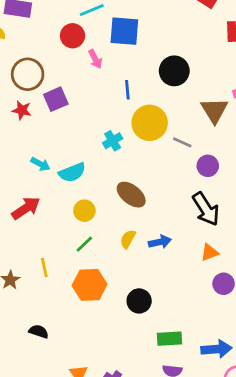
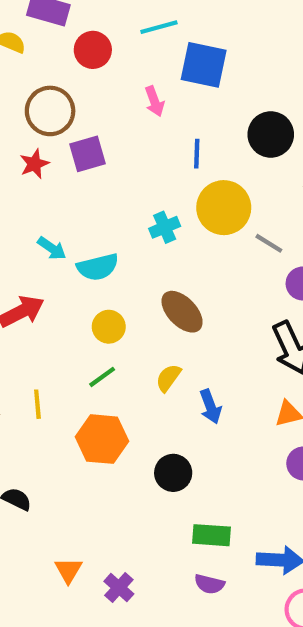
red circle: (73, 36) -> (93, 50), moved
red star: (22, 110) -> (34, 164), turned 30
blue arrow: (160, 242) -> (210, 407), moved, turned 75

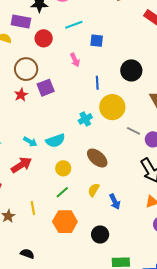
blue square: (204, 65) -> (97, 41), size x0.6
gray line: (269, 243) -> (133, 131), moved
cyan arrow: (52, 248) -> (30, 142), moved

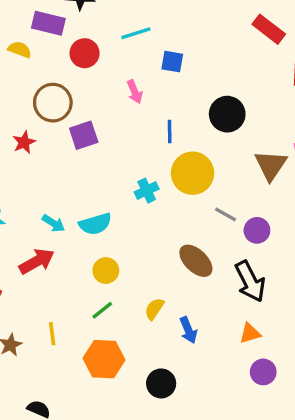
red star: (21, 95) -> (24, 142), moved
brown ellipse: (97, 158) -> (196, 261), moved

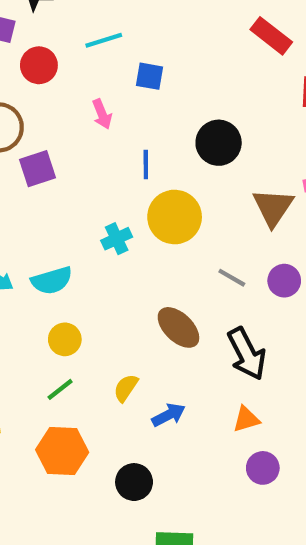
gray line: (226, 214) -> (232, 278), moved
purple circle: (257, 230) -> (284, 281), moved
blue arrow: (188, 330) -> (169, 415), turned -95

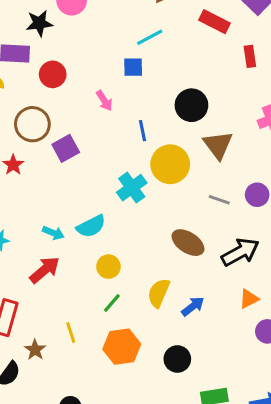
cyan line: (104, 40) -> (150, 37), moved
brown triangle: (273, 207) -> (218, 145), moved
cyan cross: (117, 239) -> (132, 188), size x1.4
black arrow: (247, 354) -> (240, 252), turned -81
yellow semicircle: (126, 388) -> (159, 293), size x1.4

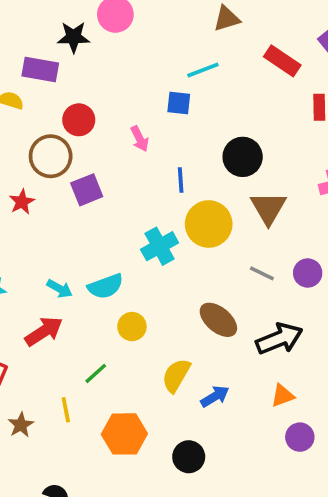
red circle: (53, 74) -> (79, 120), moved
yellow circle: (108, 267) -> (132, 327), moved
green line: (112, 303) -> (96, 373), moved

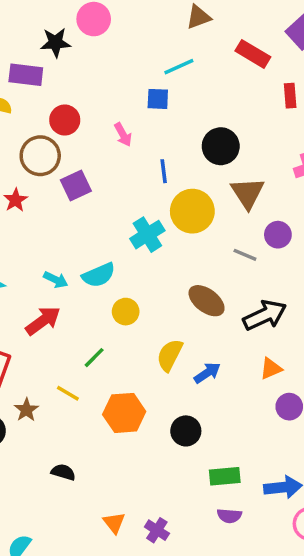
purple circle: (308, 273) -> (278, 235), moved
yellow line: (66, 410) -> (68, 393), turned -45

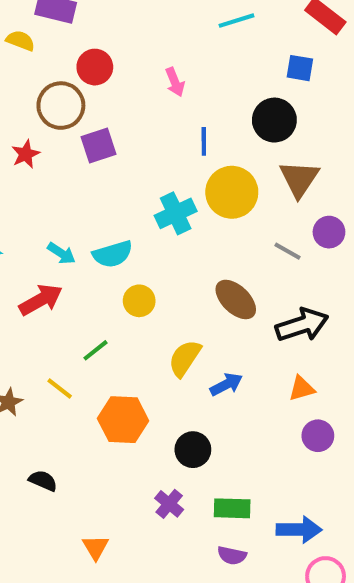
blue square: (158, 99) -> (300, 68), moved
pink arrow: (123, 135) -> (175, 82), moved
purple cross: (157, 530) -> (169, 504), moved

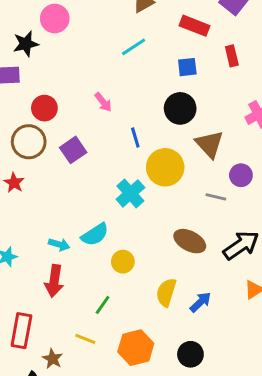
purple square: (99, 146) -> (73, 150), moved
red arrow: (41, 300) -> (54, 281), turned 144

